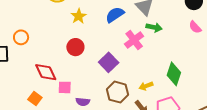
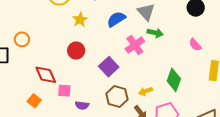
pink semicircle: (195, 27) -> (195, 45), moved

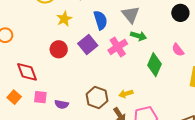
blue semicircle: (116, 19) -> (100, 20), turned 102
purple square: (109, 67) -> (88, 45), moved
green diamond: (174, 80) -> (154, 65), moved
pink square: (64, 91) -> (40, 97), moved

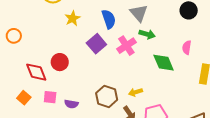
red circle: (59, 49) -> (60, 62), moved
pink semicircle: (178, 50) -> (187, 48), turned 48
green diamond: (154, 65) -> (164, 63), turned -45

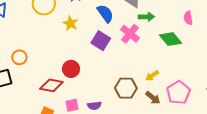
red diamond: (36, 72) -> (51, 85), turned -40

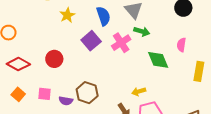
yellow arrow: (152, 76) -> (139, 91), moved
red diamond: (51, 85) -> (18, 64), moved
brown hexagon: (126, 88) -> (87, 93), moved

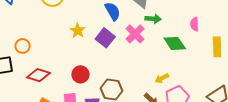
yellow star: (67, 15) -> (78, 30), moved
red circle: (54, 59) -> (80, 74), moved

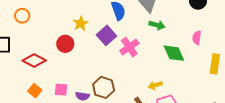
pink cross: (135, 34) -> (129, 47), moved
orange circle: (23, 46) -> (22, 16), moved
red circle: (80, 74) -> (65, 44), moved

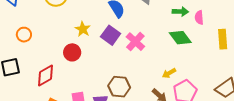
green arrow: (157, 25) -> (180, 12), moved
red diamond: (34, 60) -> (46, 75), turned -45

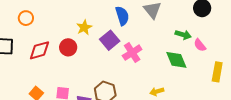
pink semicircle: (199, 18) -> (200, 45), turned -48
red diamond: (46, 75) -> (39, 50), moved

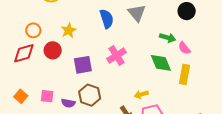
orange circle: (26, 18) -> (33, 30), moved
purple square: (110, 40) -> (83, 65), moved, turned 30
yellow rectangle: (217, 72) -> (185, 74), moved

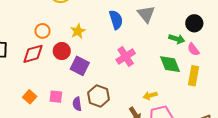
black circle: (187, 11) -> (194, 23), moved
purple square: (83, 65) -> (80, 66), moved, turned 36
purple semicircle: (68, 103) -> (77, 104), turned 72

